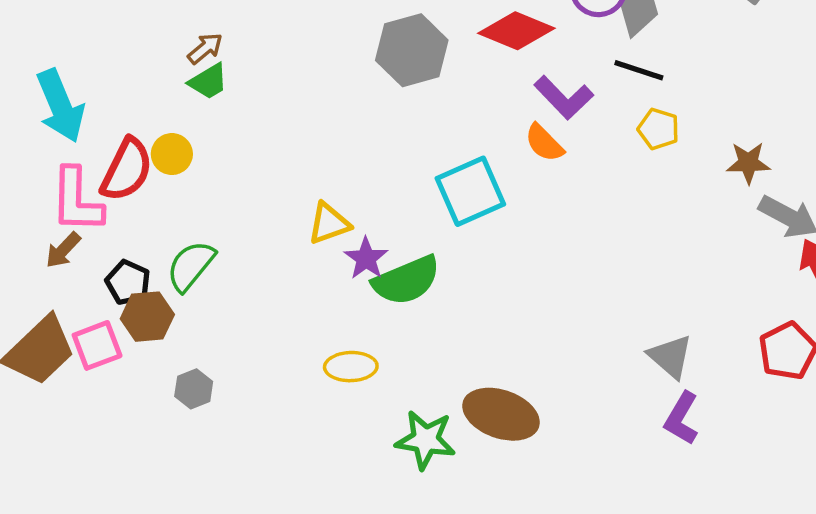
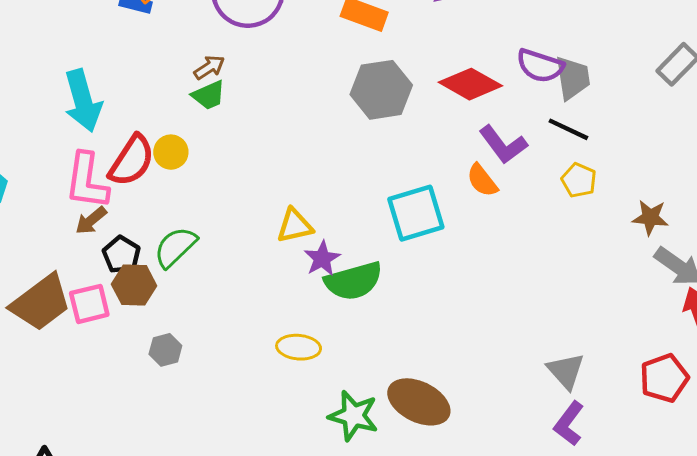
brown arrow: (63, 250) -> (91, 220), moved

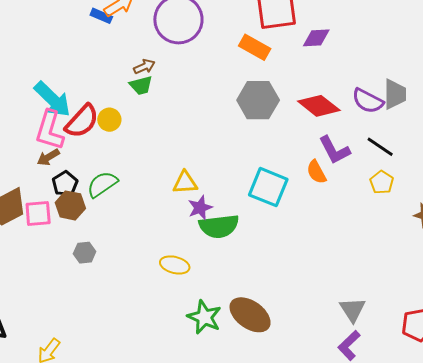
gray trapezoid: (573, 78) -> (395, 94), moved
cyan arrow: (83, 101) -> (52, 99), moved, turned -39
cyan square: (416, 213) -> (268, 187), turned 30

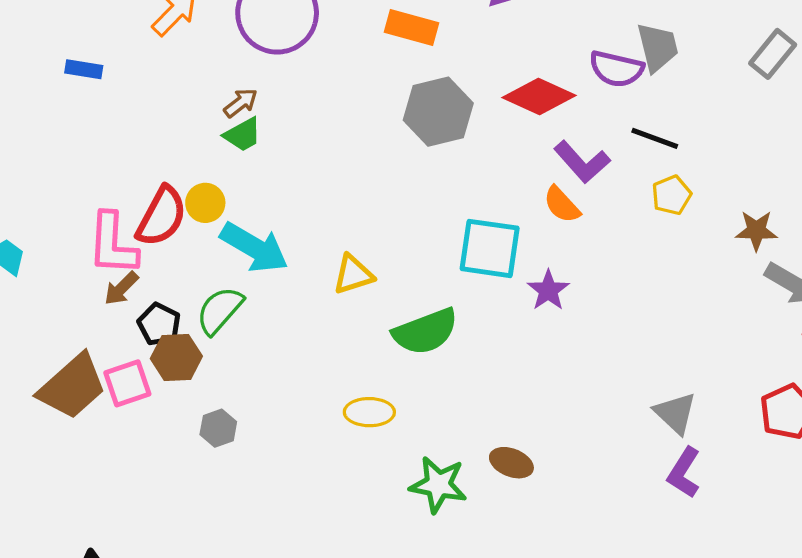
blue rectangle: (101, 16) -> (84, 69), moved
cyan arrow: (52, 99) -> (254, 248), moved
yellow pentagon: (382, 182) -> (672, 195), turned 30
purple star: (200, 208) -> (548, 290), moved
brown ellipse: (250, 315) -> (511, 463), size x0.6

